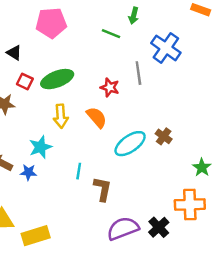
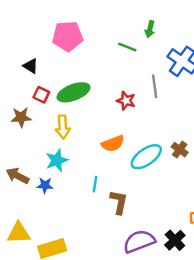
yellow arrow: (61, 116) -> (63, 127), moved
orange semicircle: (97, 117) -> (113, 144), moved, turned 110

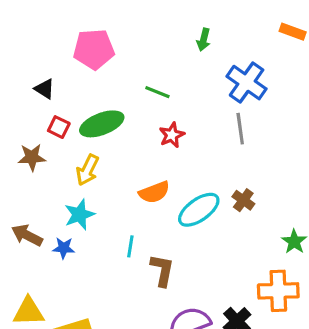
green line: (127, 47) -> (157, 92), moved
gray line: (155, 86) -> (240, 129), moved
red star: (126, 101) -> (172, 135), turned 30
yellow arrow: (63, 127) -> (87, 170), turned 30

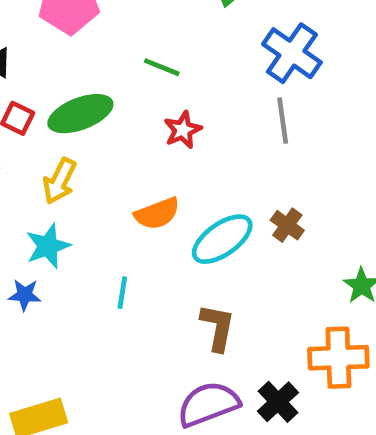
brown L-shape: (162, 270) -> (218, 327), moved

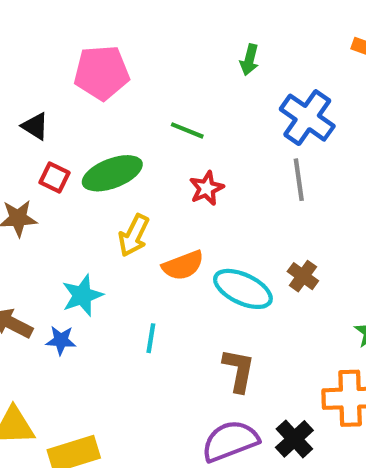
yellow arrow: (60, 181) -> (134, 235), moved
cyan ellipse: (222, 239) -> (243, 289), turned 60

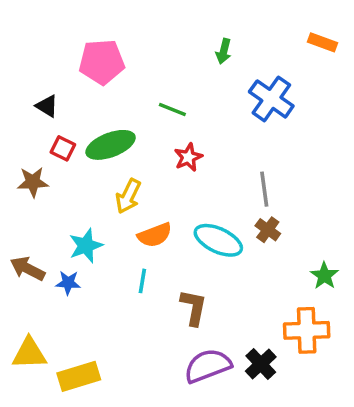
gray line: (299, 180) -> (264, 189), moved
orange semicircle: (183, 265) -> (155, 235), moved
brown L-shape: (239, 370) -> (194, 307), moved

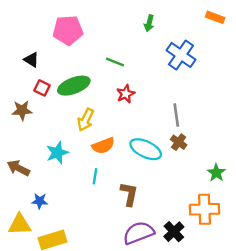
blue star: (68, 283) -> (40, 201), moved

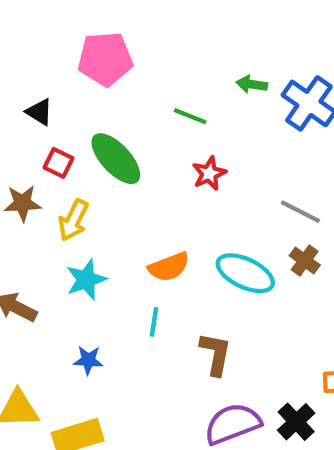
green arrow: (149, 23) -> (252, 84), moved, turned 84
green ellipse: (74, 86) -> (116, 159), turned 68
gray line: (176, 115) -> (300, 212), turned -55
yellow arrow: (86, 120) -> (73, 220), moved
blue star: (40, 201) -> (88, 360), moved

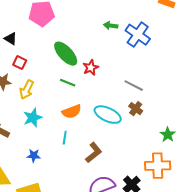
green line: (190, 116) -> (68, 83), moved
green ellipse: (116, 159) -> (66, 54), moved
brown L-shape: (216, 354) -> (94, 153), turned 40

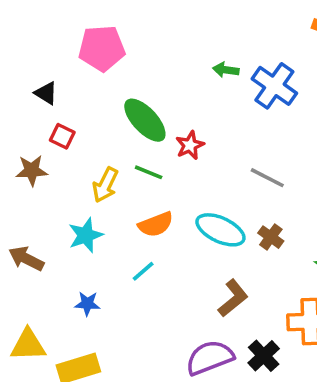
yellow arrow: (27, 90) -> (105, 185), moved
brown cross: (136, 109) -> (271, 237), moved
cyan line: (65, 138) -> (143, 271), turned 40
brown L-shape: (94, 153) -> (233, 298), moved

